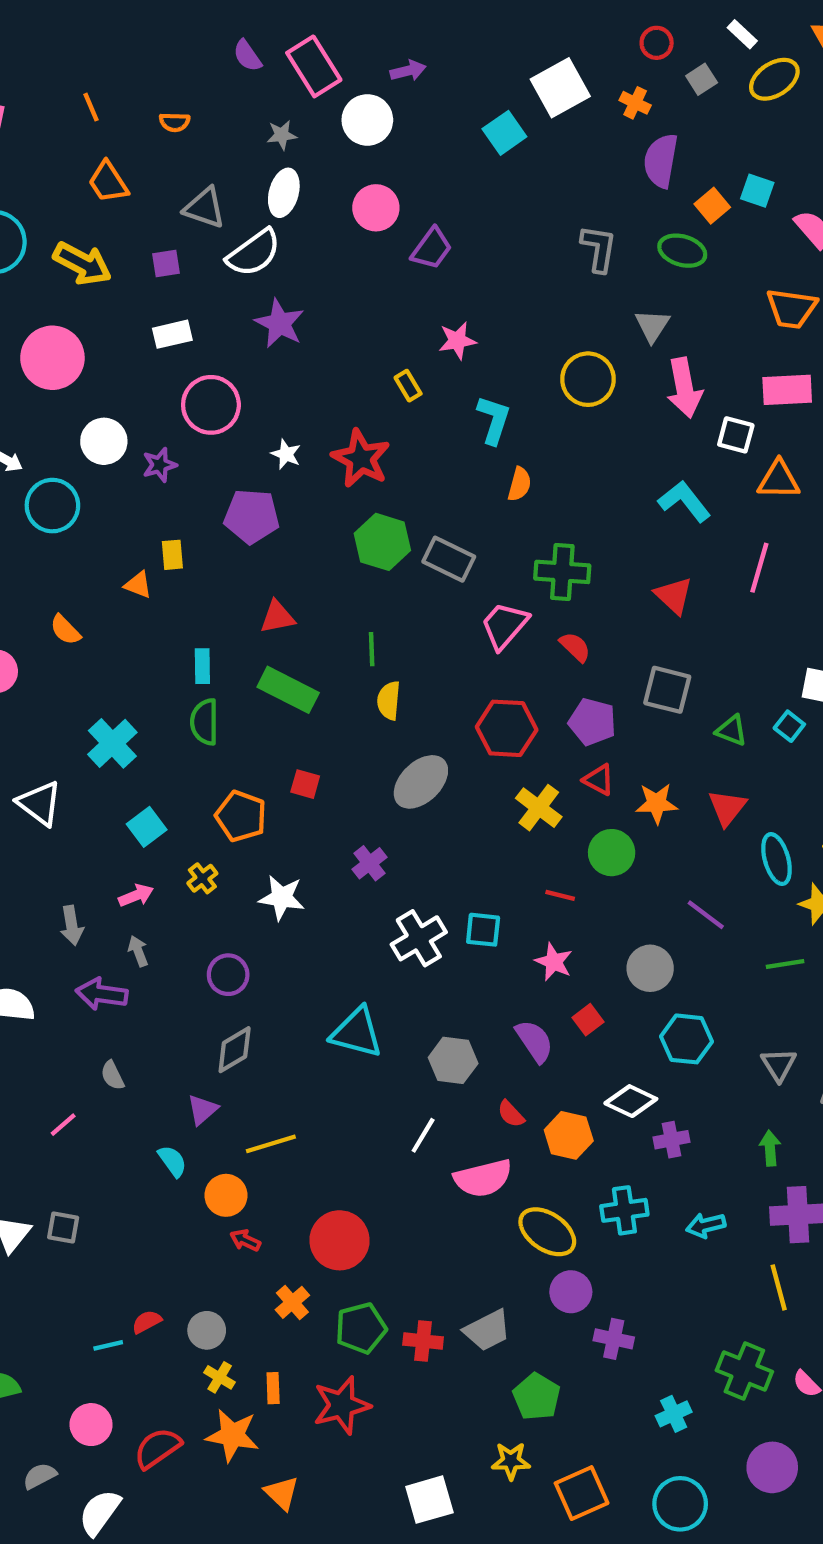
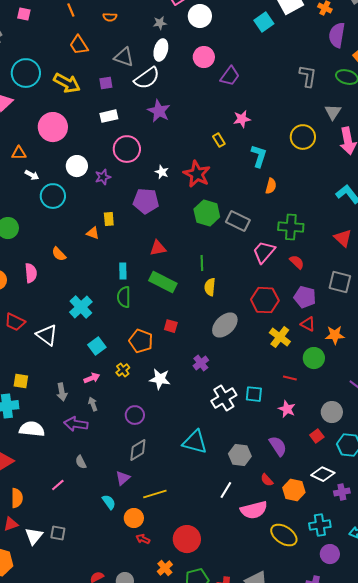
red square: (588, 1020) -> (317, 436), moved
purple circle: (571, 1292) -> (330, 554), moved

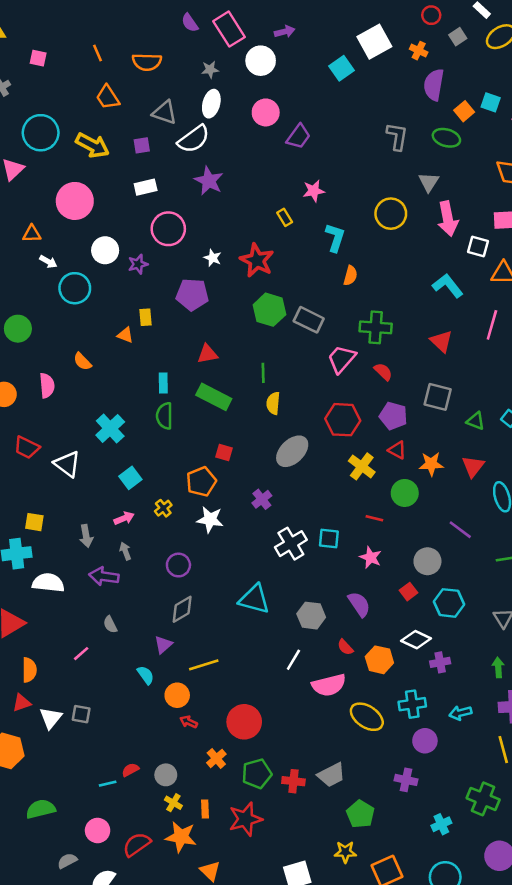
orange semicircle: (110, 17) -> (147, 62), size x1.6
orange pentagon: (141, 341) -> (201, 482), moved, turned 30

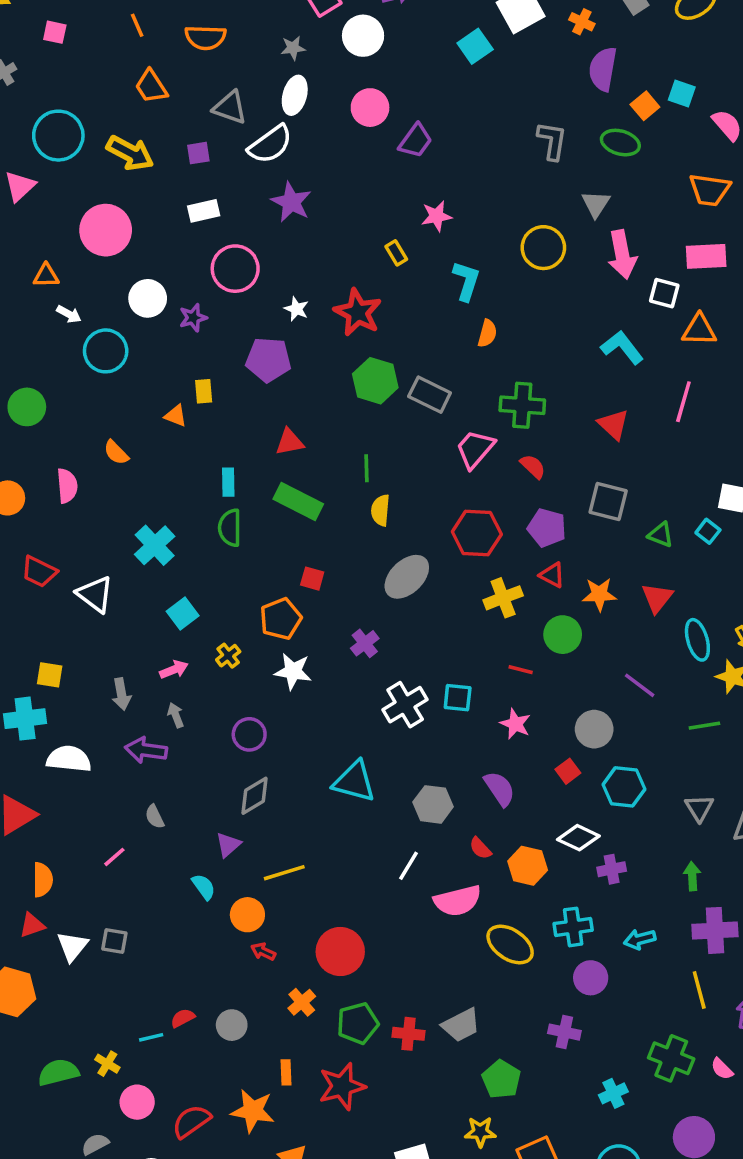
yellow cross: (362, 466) -> (503, 598), turned 32
yellow cross: (173, 803) -> (107, 1064), moved

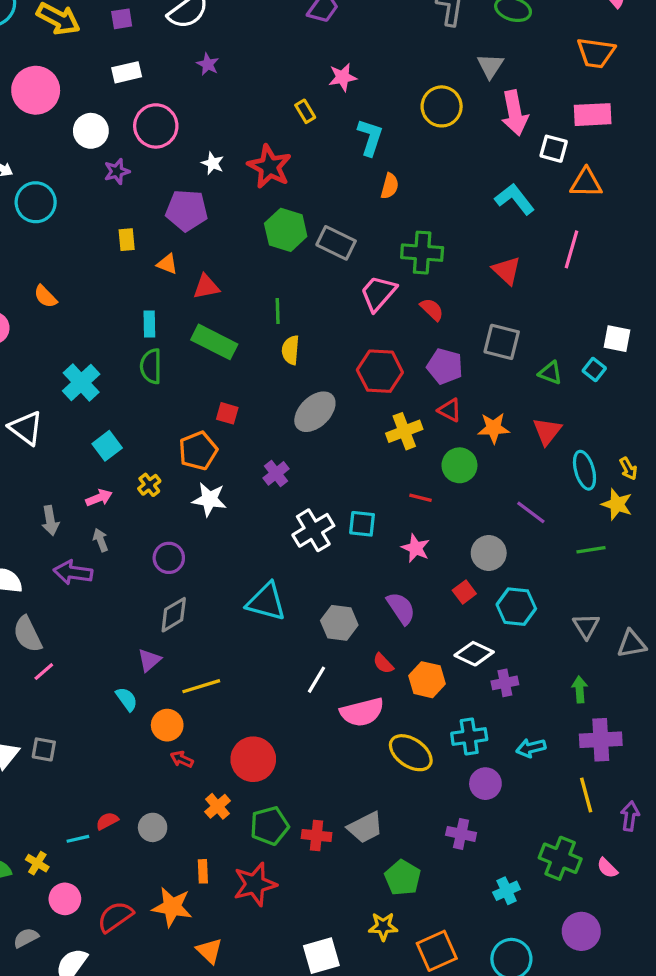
purple star: (291, 202) -> (208, 64), size x0.6
white circle: (148, 298) -> (91, 131), moved
orange triangle: (176, 416) -> (167, 264), moved
gray semicircle: (155, 817) -> (28, 634), moved, size x1.6

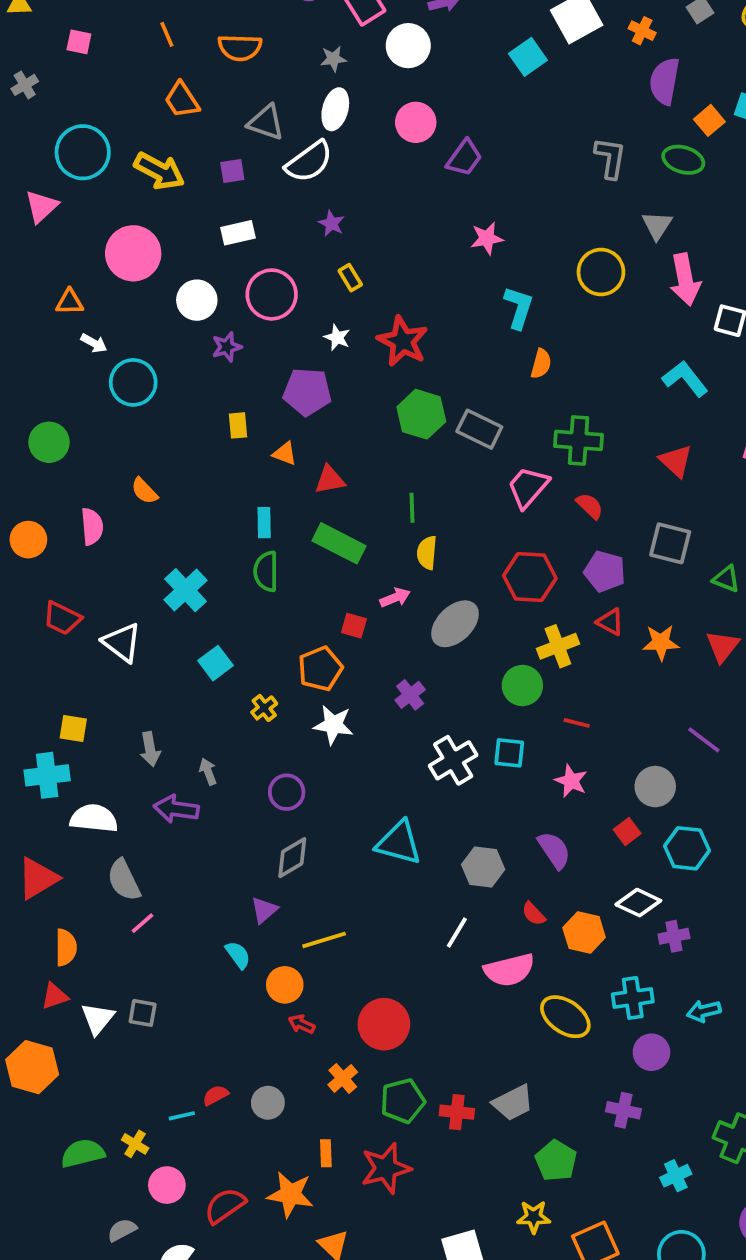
yellow rectangle: (305, 111) -> (350, 278), moved
green circle: (459, 465) -> (522, 686), moved
pink arrow: (99, 498) -> (395, 598), moved

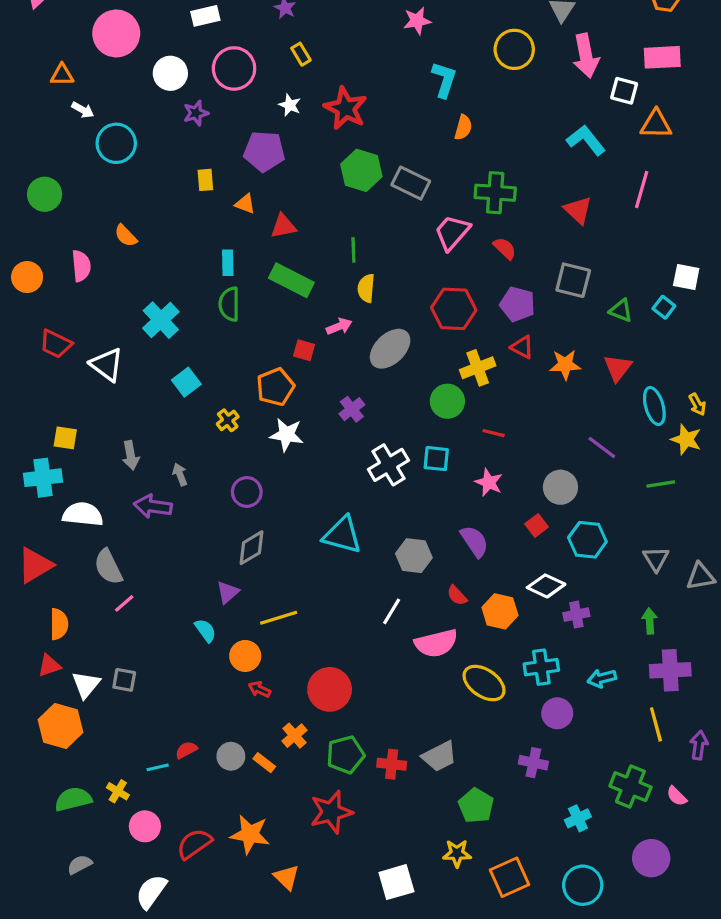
orange hexagon: (32, 1067) -> (61, 726), moved
orange rectangle: (326, 1153) -> (264, 763), moved, turned -50
gray semicircle: (122, 1230) -> (80, 865), moved

